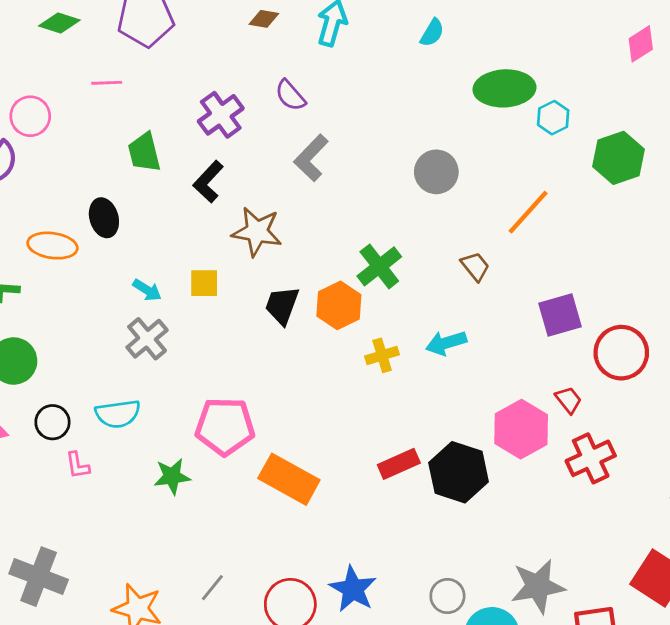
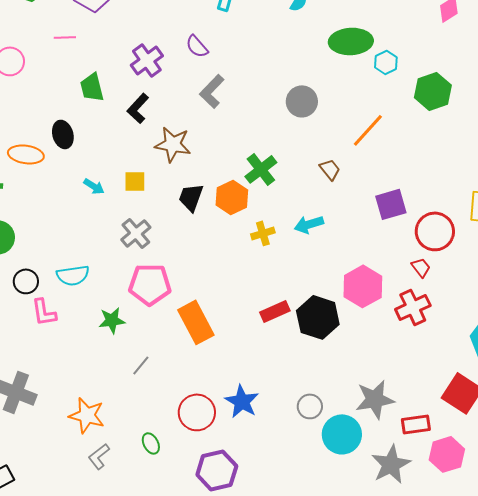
gray cross: (147, 339) -> (136, 233), moved
red trapezoid: (568, 400) -> (421, 267), moved
pink L-shape: (78, 465) -> (44, 312), size x1.4
orange rectangle: (289, 479) -> (196, 322), turned 33
gray line: (212, 588) -> (141, 365), moved

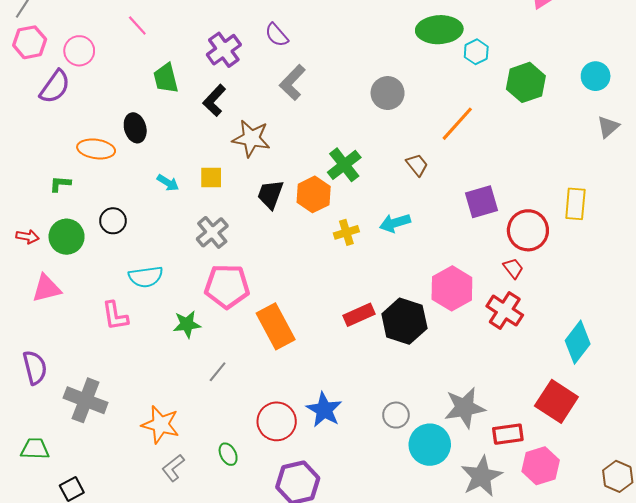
pink line: (65, 37) -> (137, 25), turned 50
black circle: (26, 281) -> (113, 221), moved
red cross: (413, 307) -> (505, 311), turned -32

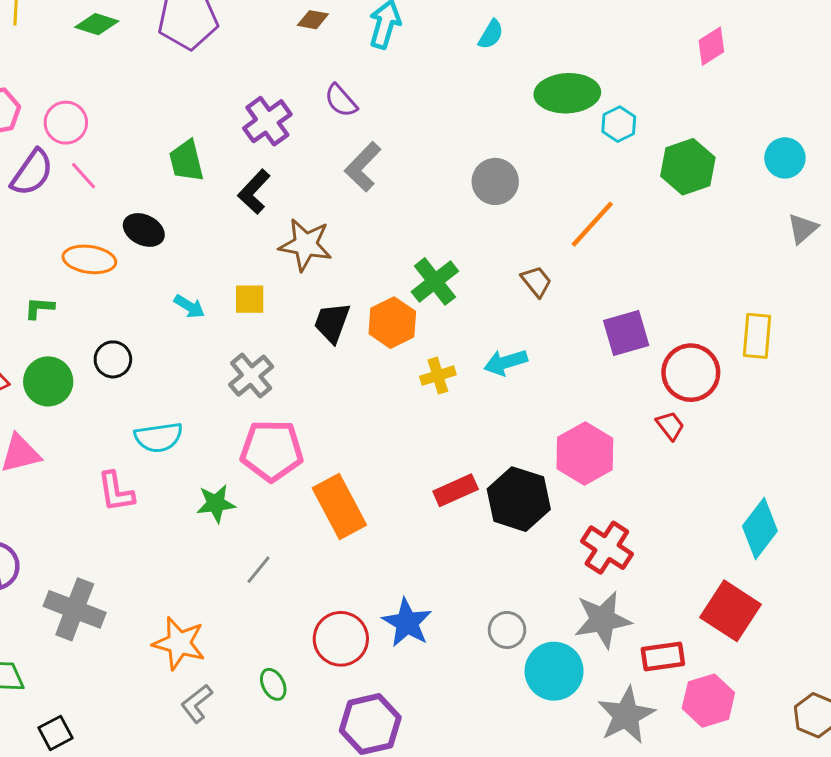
pink line: (137, 25) -> (83, 176), moved
black ellipse: (135, 128) -> (144, 230), turned -48
red cross: (505, 311) -> (607, 548), moved

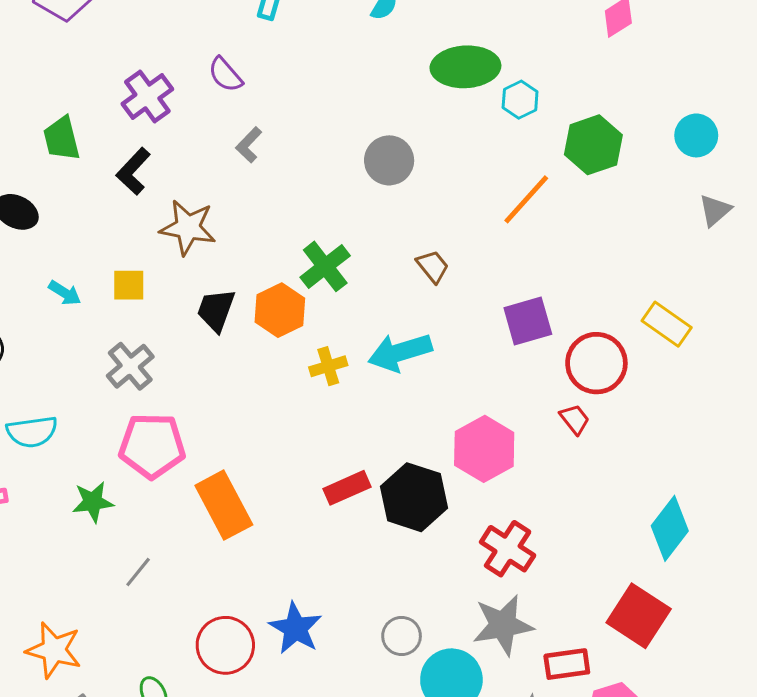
gray L-shape: (363, 167) -> (249, 145), size x0.7
orange line: (592, 224) -> (526, 199), moved
yellow rectangle: (757, 336) -> (667, 324), turned -60
cyan arrow: (506, 362) -> (400, 352), size x1.4

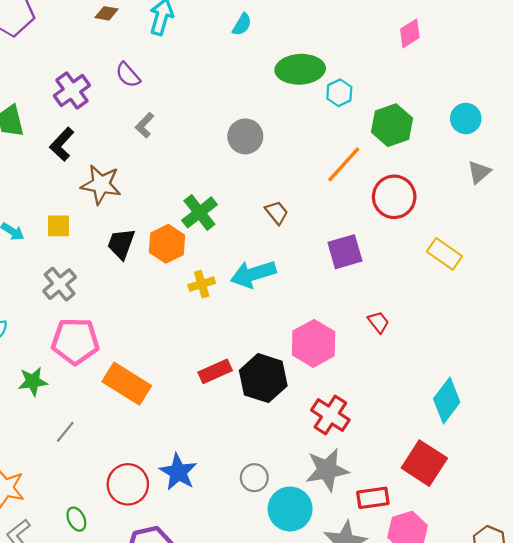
red circle: (596, 363) -> (394, 197), moved
orange rectangle: (224, 505) -> (127, 384), turned -30

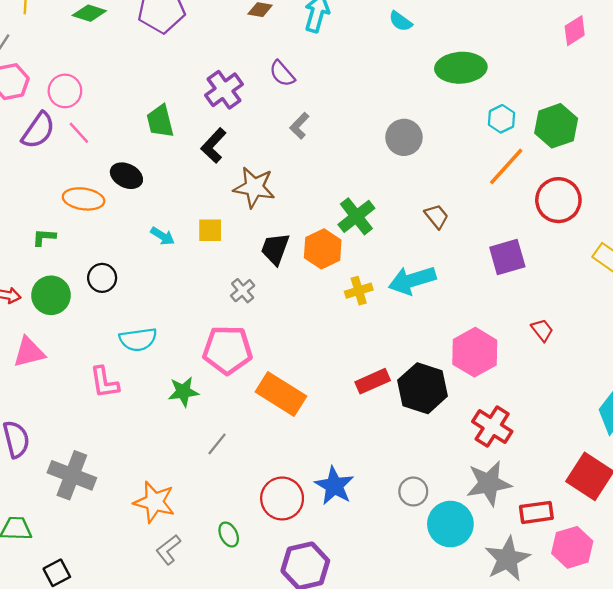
cyan semicircle: (242, 25) -> (401, 21), turned 95
cyan hexagon: (339, 93) -> (502, 119), moved
gray cross: (60, 284) -> (243, 291), moved, size x0.7

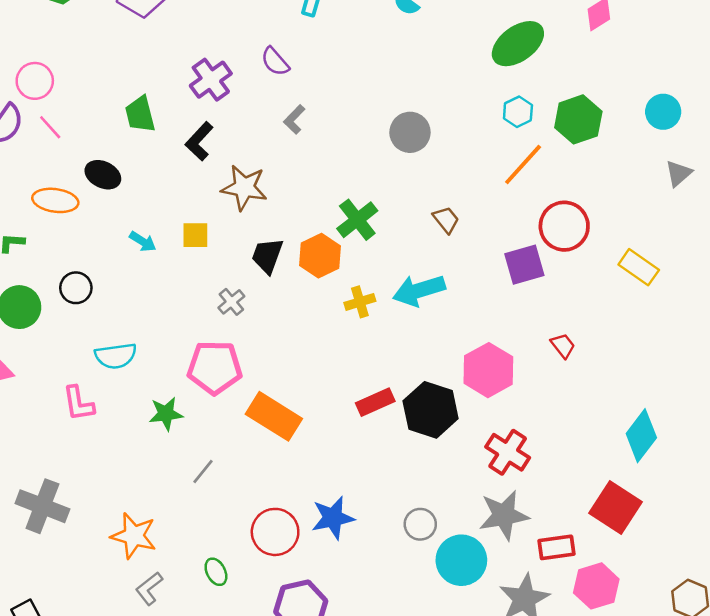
green ellipse: (461, 68) -> (518, 44), moved, turned -33
red circle: (558, 200) -> (564, 226), moved
blue star: (334, 486) -> (333, 518), turned 30

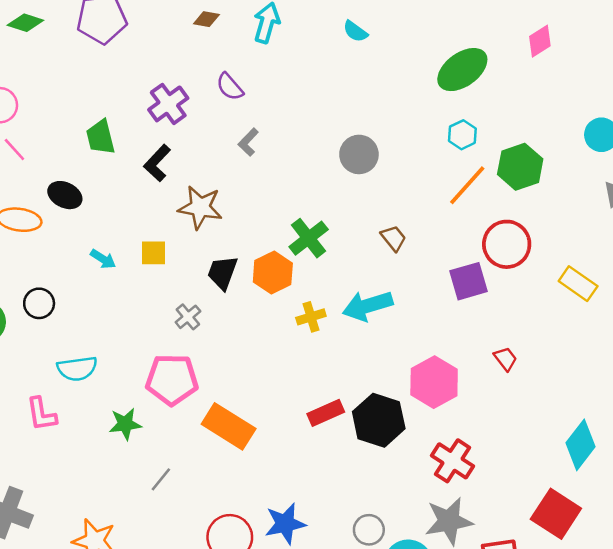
green hexagon: (578, 119) -> (520, 167), moved

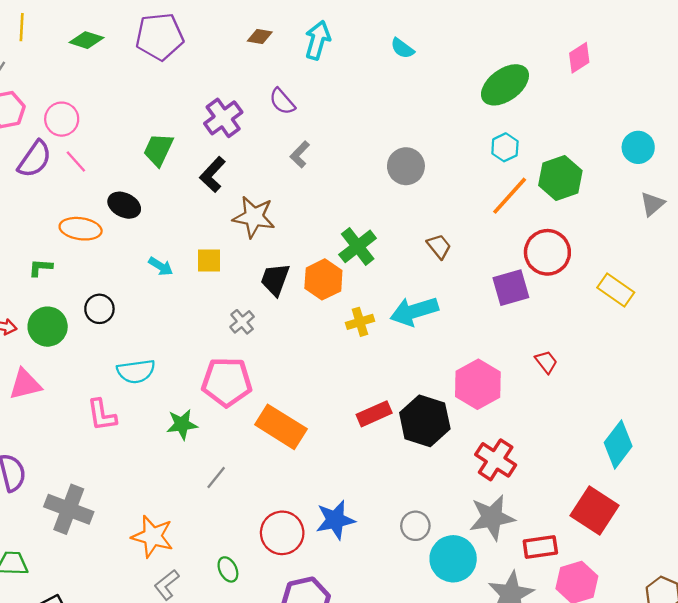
green trapezoid: (101, 137) -> (158, 150), turned 39

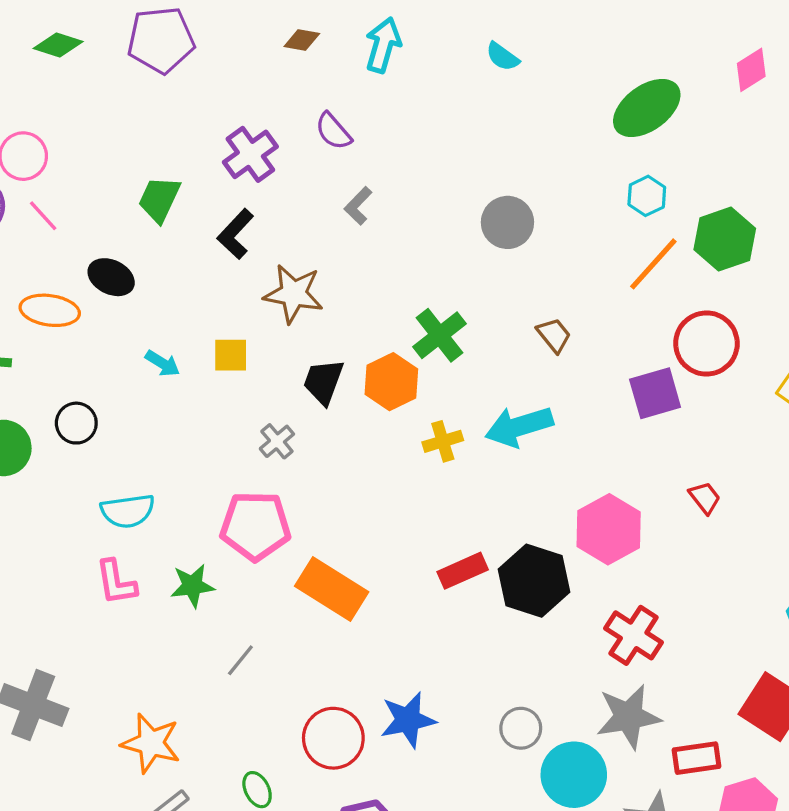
pink L-shape: (102, 415) -> (116, 582), moved

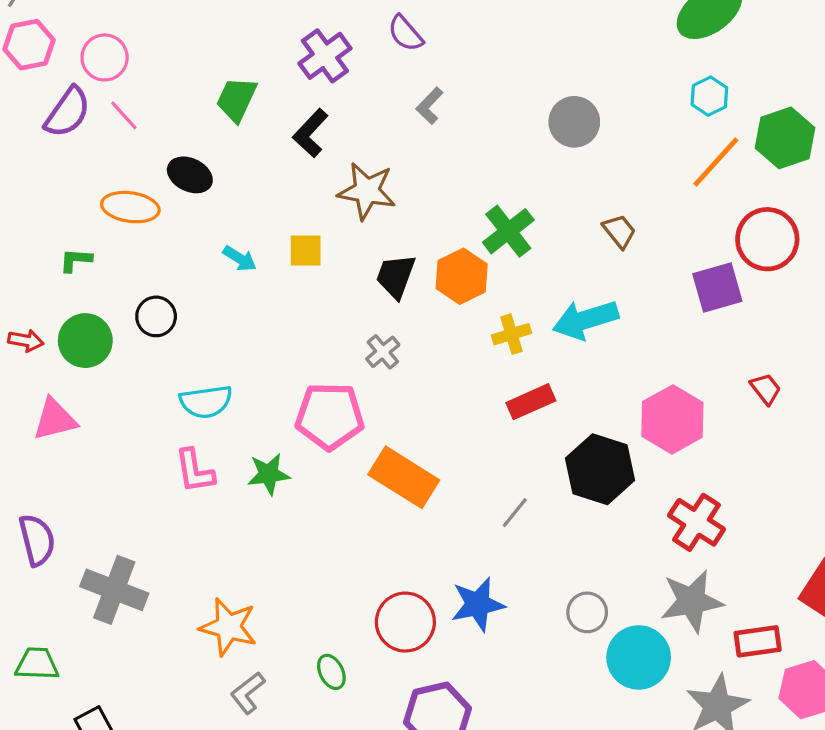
gray cross: (277, 441) -> (383, 352), moved
red rectangle: (463, 571) -> (531, 402), moved
gray line: (240, 660) -> (515, 513), moved

